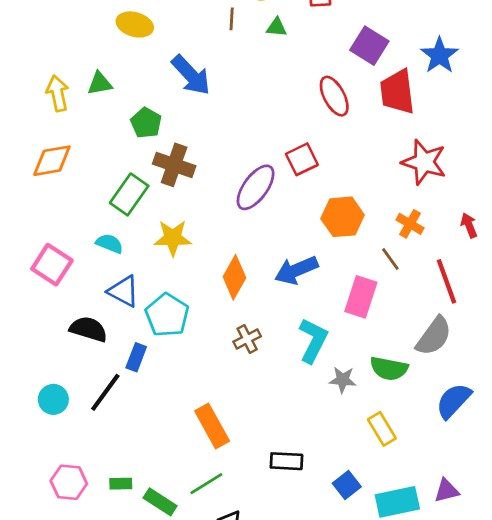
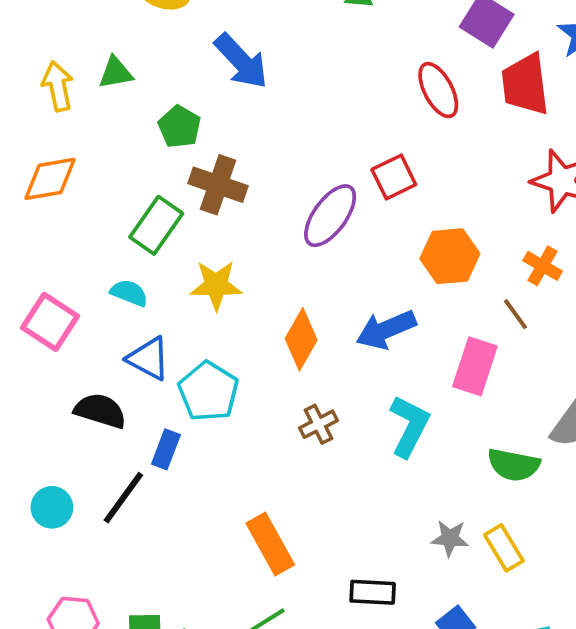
gray star: (343, 380) -> (450, 538), moved

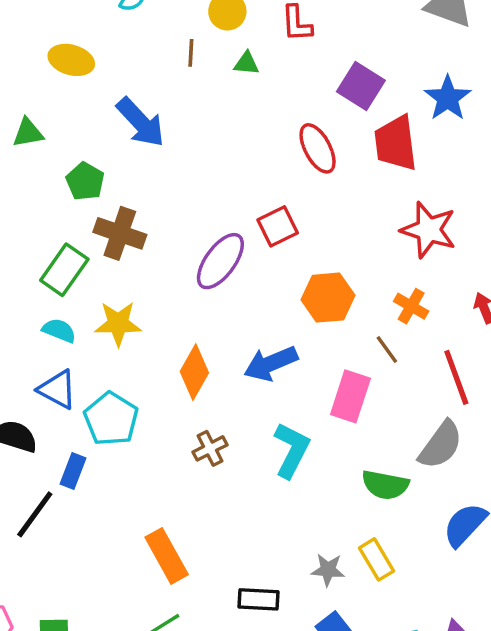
cyan semicircle: (129, 293) -> (59, 330), moved
gray star: (450, 538) -> (328, 570), moved

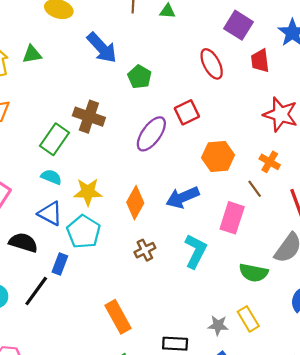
red trapezoid: (396, 143) -> (260, 61), size x0.7
green pentagon: (85, 181) -> (140, 77), moved
yellow star: (118, 324) -> (88, 192), moved

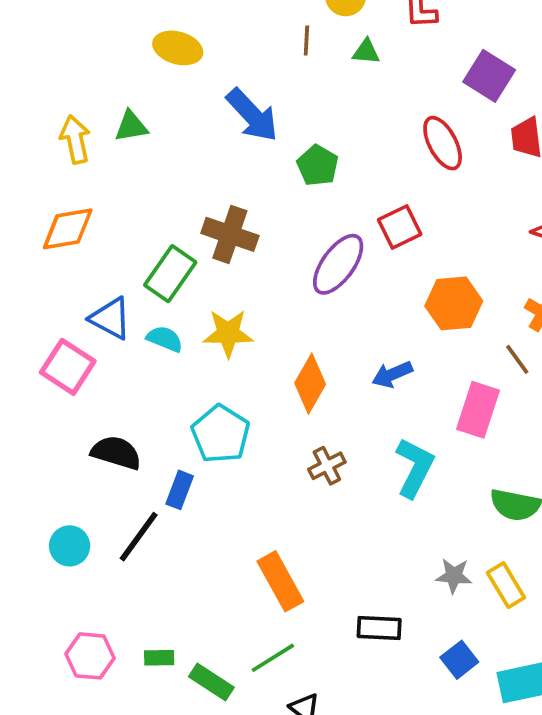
yellow star: (88, 192) -> (228, 333), moved
blue arrow: (183, 197) -> (392, 374), size x0.7
blue triangle: (50, 213) -> (111, 318), moved
gray star: (218, 325) -> (454, 576), moved

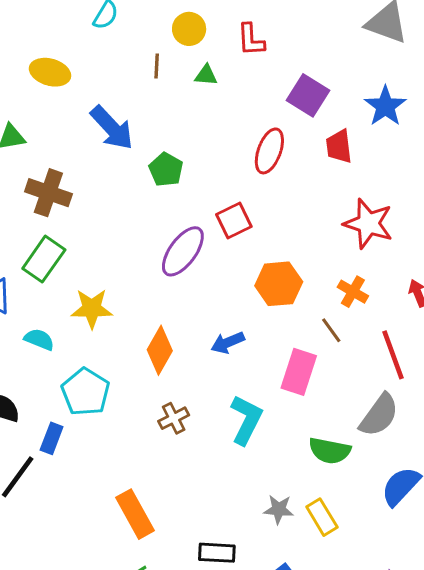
red ellipse: (443, 143) -> (269, 151), turned 48
brown cross: (230, 234) -> (48, 193), moved
cyan semicircle: (165, 339) -> (39, 339), moved

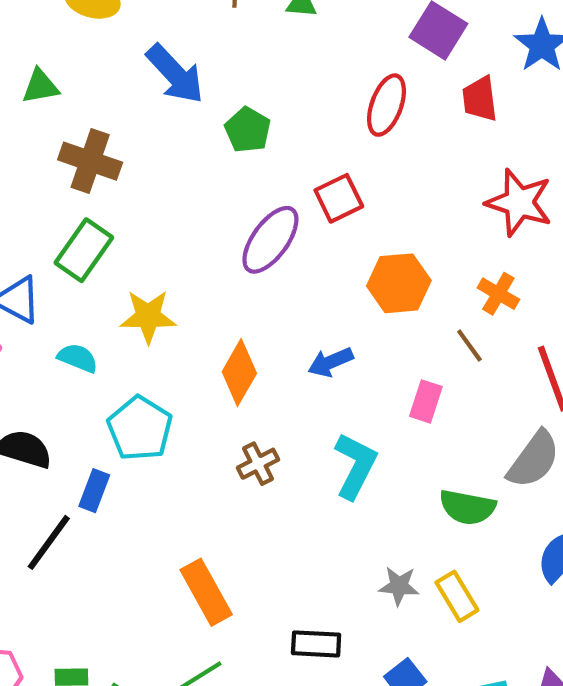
pink rectangle: (299, 372) -> (426, 401), size x0.7

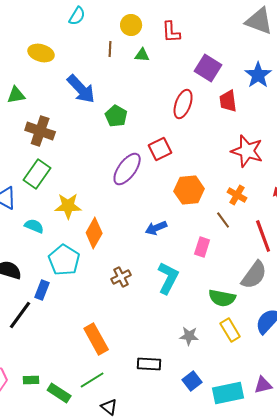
orange diamond: (239, 372) -> (94, 233), moved
yellow rectangle: (457, 596) -> (230, 330), moved

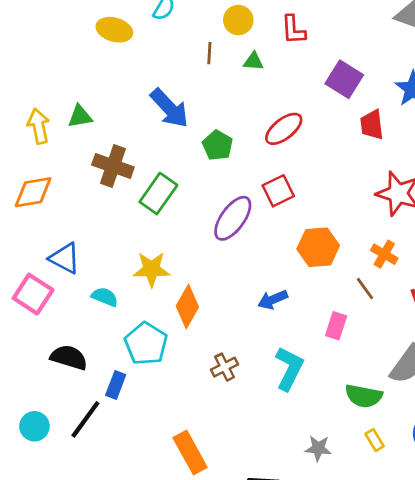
yellow ellipse: (41, 53) -> (114, 30), moved
red ellipse: (183, 104) -> (284, 129), moved, turned 32
green rectangle: (37, 174) -> (158, 194), moved
yellow rectangle: (230, 330) -> (375, 440), size x0.7

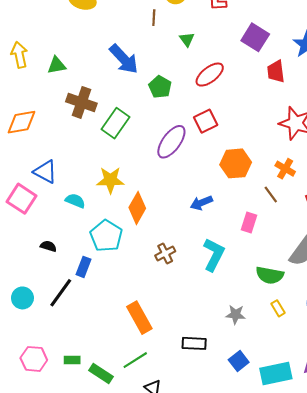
green triangle: (253, 61) -> (187, 39), moved, turned 49
yellow arrow: (39, 126) -> (19, 55), moved
black semicircle: (69, 357) -> (48, 246), size x0.6

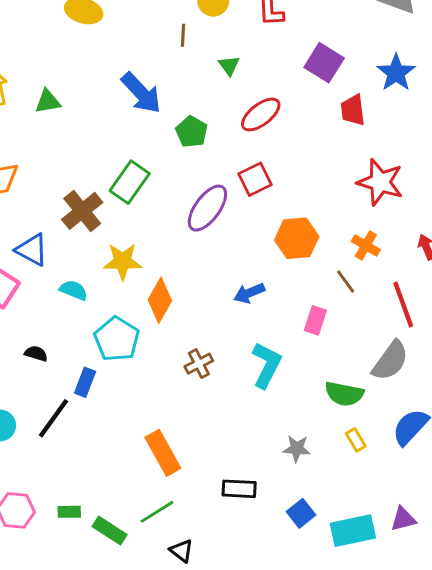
brown cross: (81, 102) -> (82, 211), moved, turned 32

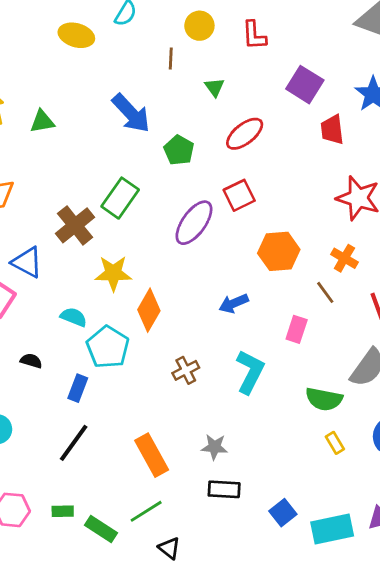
cyan semicircle: (74, 290) -> (74, 317), moved
black line: (53, 418) -> (74, 443), moved
gray star: (297, 449) -> (215, 447), moved

